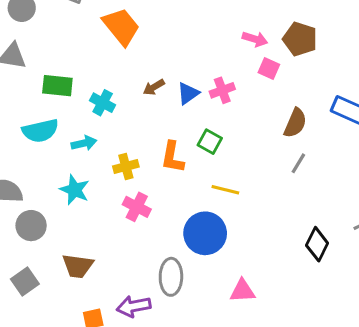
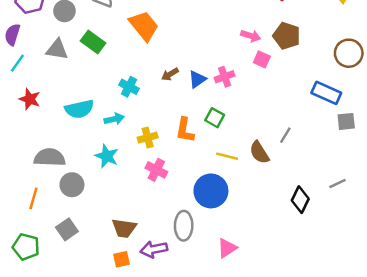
green rectangle: (57, 86) -> (93, 42), moved, turned 30
brown semicircle: (295, 123) -> (259, 152), moved, turned 125
brown trapezoid: (78, 266) -> (124, 228), moved
pink triangle: (242, 291) -> (227, 248), moved, turned -30

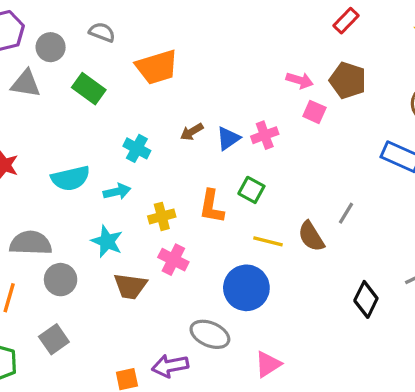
orange trapezoid: (144, 26) -> (157, 67), turned 112
gray triangle: (57, 49) -> (26, 84), moved
gray ellipse: (184, 226) -> (210, 334), turned -68
brown trapezoid: (124, 228) -> (130, 286), moved

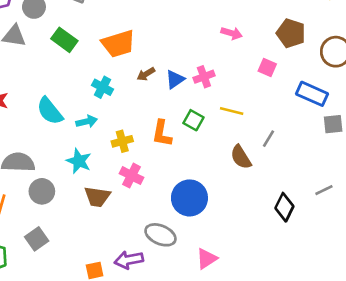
orange trapezoid: (157, 67) -> (118, 44), moved
brown pentagon: (348, 80) -> (291, 33), moved
pink square: (314, 112) -> (267, 67), moved
cyan semicircle: (70, 178) -> (50, 111), turned 64
yellow line: (268, 241) -> (232, 111), moved

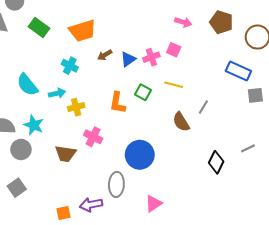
pink arrow: (232, 33) -> (183, 22), moved
pink square: (267, 67) -> (174, 50), moved
yellow cross: (122, 141) -> (76, 107), moved
cyan star: (79, 161) -> (34, 125), moved
gray ellipse: (160, 235) -> (116, 184), turned 70

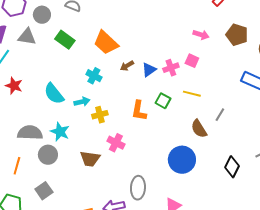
orange trapezoid: (82, 31) -> (106, 43), turned 60
blue circle: (140, 155) -> (182, 160), moved

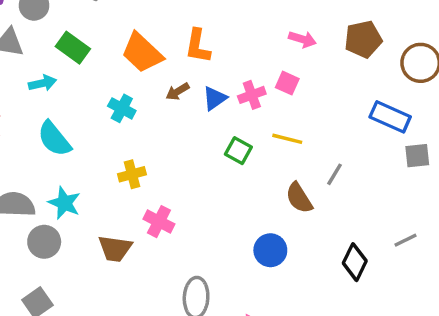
brown pentagon: (237, 35) -> (363, 39), turned -30
cyan arrow: (82, 102) -> (42, 83), moved
orange L-shape: (139, 111) -> (198, 46), moved
blue circle: (182, 160) -> (270, 250), size x0.7

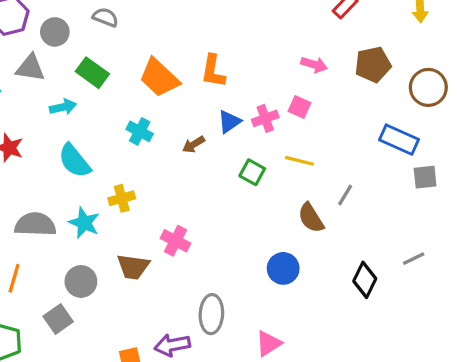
brown arrow: (178, 92) -> (193, 144), moved
yellow cross: (132, 174) -> (122, 198), moved
gray circle: (44, 242) -> (81, 281), moved

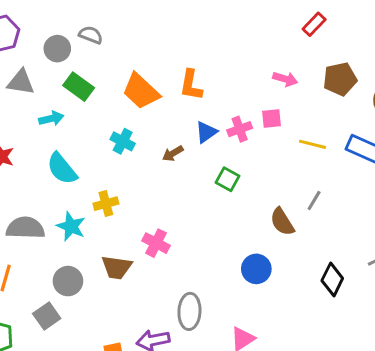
gray circle: (55, 32) -> (57, 49), moved
pink square: (299, 107) -> (272, 118), turned -30
yellow line: (299, 161) -> (313, 144), moved

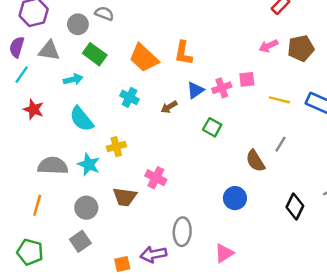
pink arrow: (285, 79) -> (269, 46), moved, turned 138
gray square: (47, 316) -> (80, 241), moved

